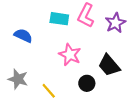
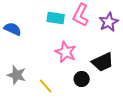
blue semicircle: (23, 36) -> (13, 29), moved
black trapezoid: (109, 65) -> (103, 62), turned -75

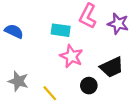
cyan rectangle: (56, 18) -> (61, 30), moved
purple star: (109, 22) -> (118, 24), turned -30

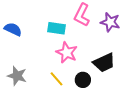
yellow line: (50, 93) -> (57, 79), moved

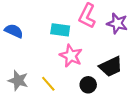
yellow line: (57, 79) -> (48, 84), moved

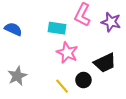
gray star: (18, 80) -> (17, 76), turned 30
yellow line: (48, 84) -> (62, 86), moved

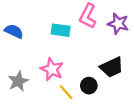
pink star: (67, 53) -> (52, 69), moved

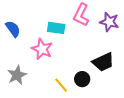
blue semicircle: (14, 31) -> (13, 29), turned 30
pink star: (52, 69) -> (42, 49), moved

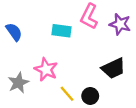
pink star: (42, 49) -> (46, 69), moved
black circle: (82, 79) -> (90, 96), moved

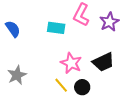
purple star: (120, 24) -> (109, 22), turned 30
pink star: (46, 69) -> (71, 63), moved

